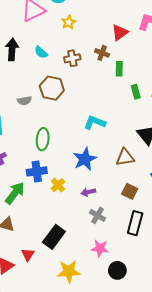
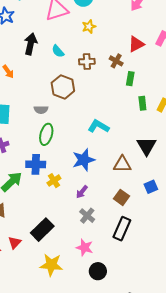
gray semicircle: (24, 101) -> (41, 110), moved
purple arrow: (88, 192) -> (82, 192), turned -48

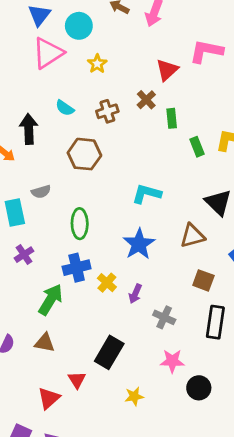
black arrow: (31, 44) -> (29, 129), moved
brown cross: (116, 61) -> (146, 100), turned 32
gray semicircle: (41, 110) -> (41, 192), moved
purple arrow: (82, 192) -> (135, 294), moved
yellow star: (51, 265) -> (134, 396), size x0.6

